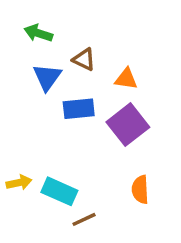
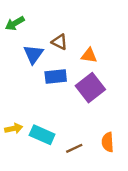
green arrow: (38, 33) -> (15, 23), moved, turned -48
orange semicircle: (140, 190) -> (108, 142), moved
brown line: (84, 219) -> (74, 148), moved

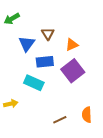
brown triangle: (59, 42) -> (48, 34), turned 32
orange triangle: (89, 55) -> (72, 45), turned -32
cyan rectangle: (42, 135) -> (34, 83), moved

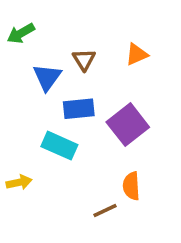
orange triangle: (72, 45) -> (137, 54), moved
orange semicircle: (87, 115) -> (131, 186), moved

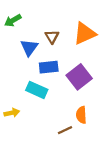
orange triangle: (137, 54) -> (85, 33), size x1.6

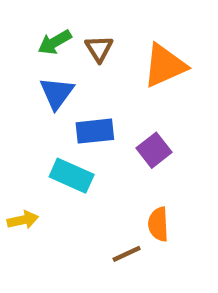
green arrow: (13, 20) -> (55, 42), moved
brown triangle: (52, 37) -> (99, 49), moved
purple square: (79, 77) -> (154, 150), size x0.7

